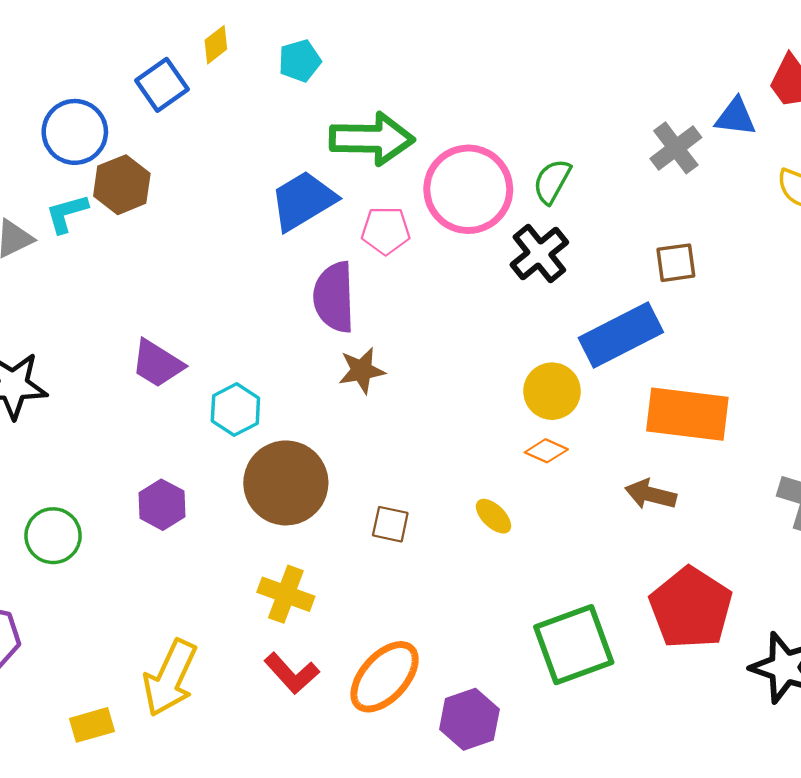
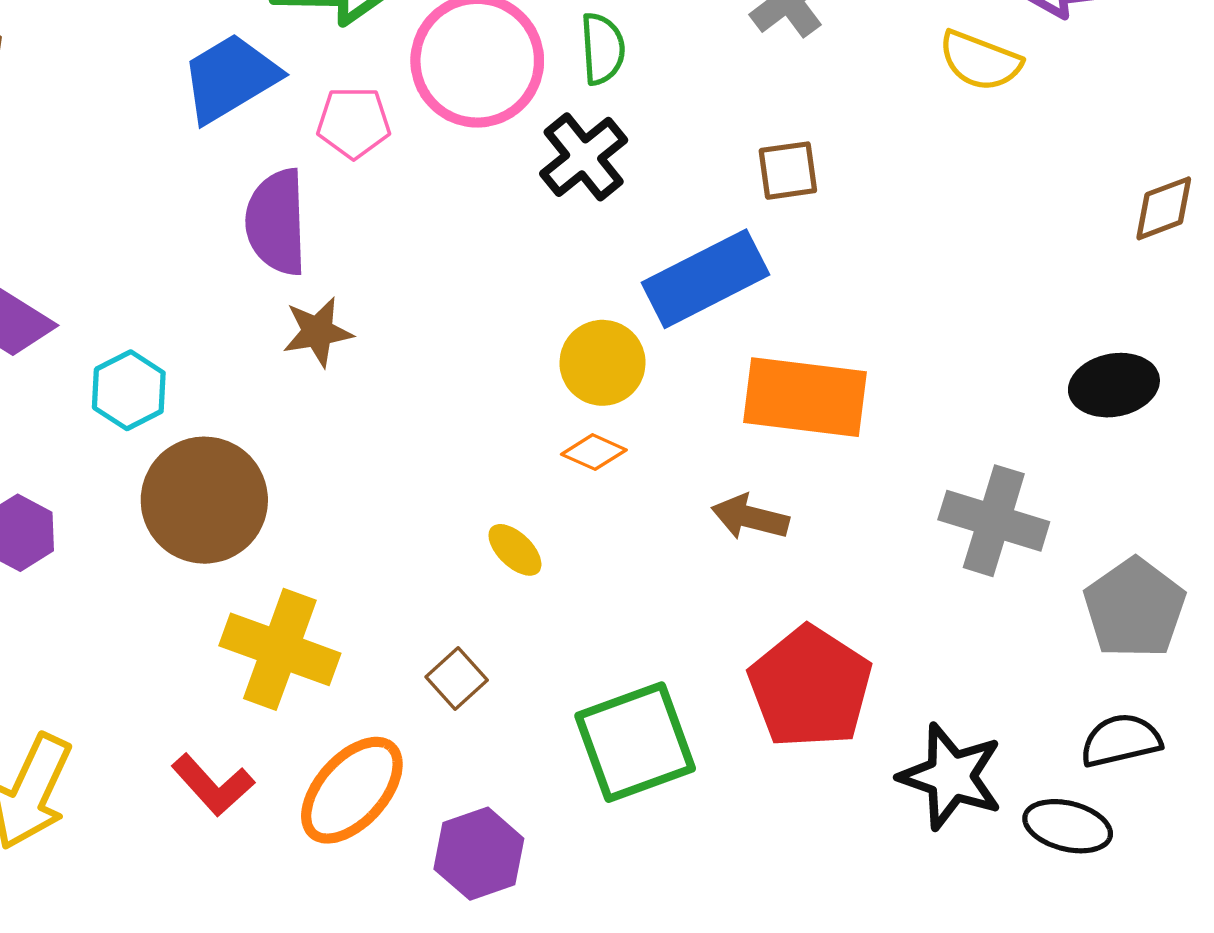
green semicircle: (552, 181) -> (603, 49), turned 147
brown square: (390, 524) -> (457, 679), moved, turned 36
yellow cross: (286, 594) -> (280, 649), moved, size x1.4

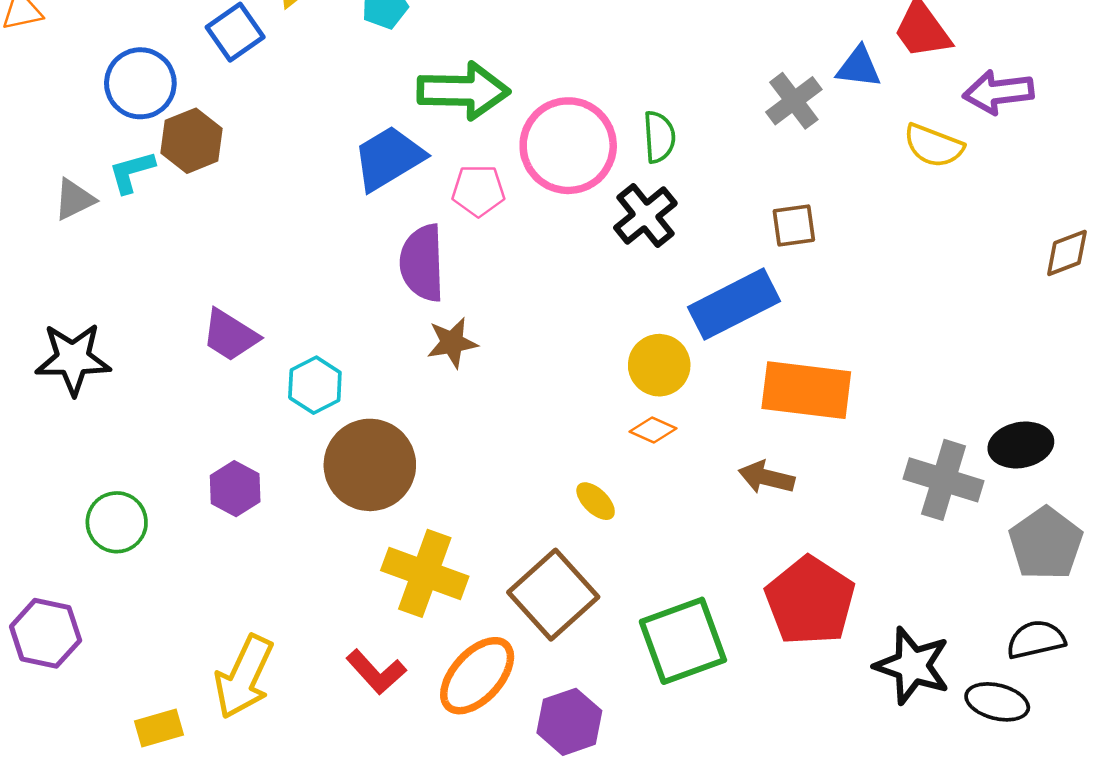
black ellipse: (1114, 385) -> (1021, 445), moved
brown square: (457, 679) -> (553, 595), size x2.0

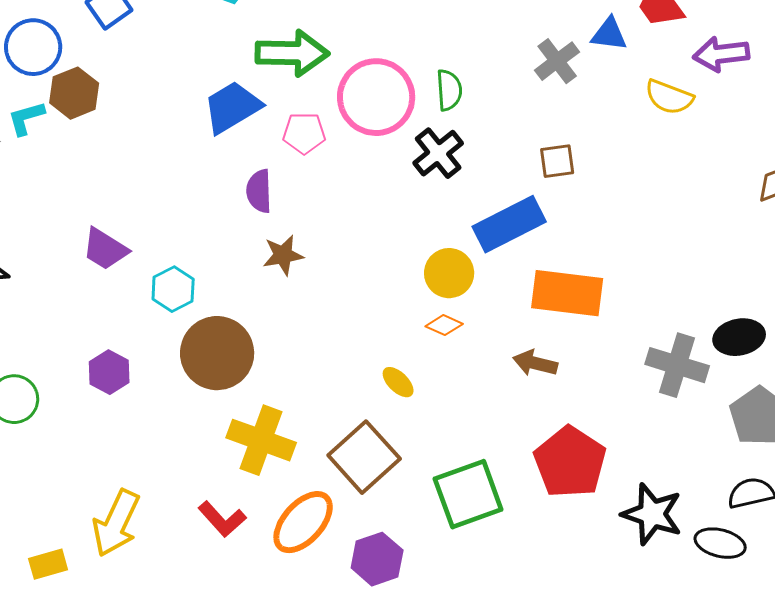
purple semicircle: (422, 263) -> (259, 191), size x0.7

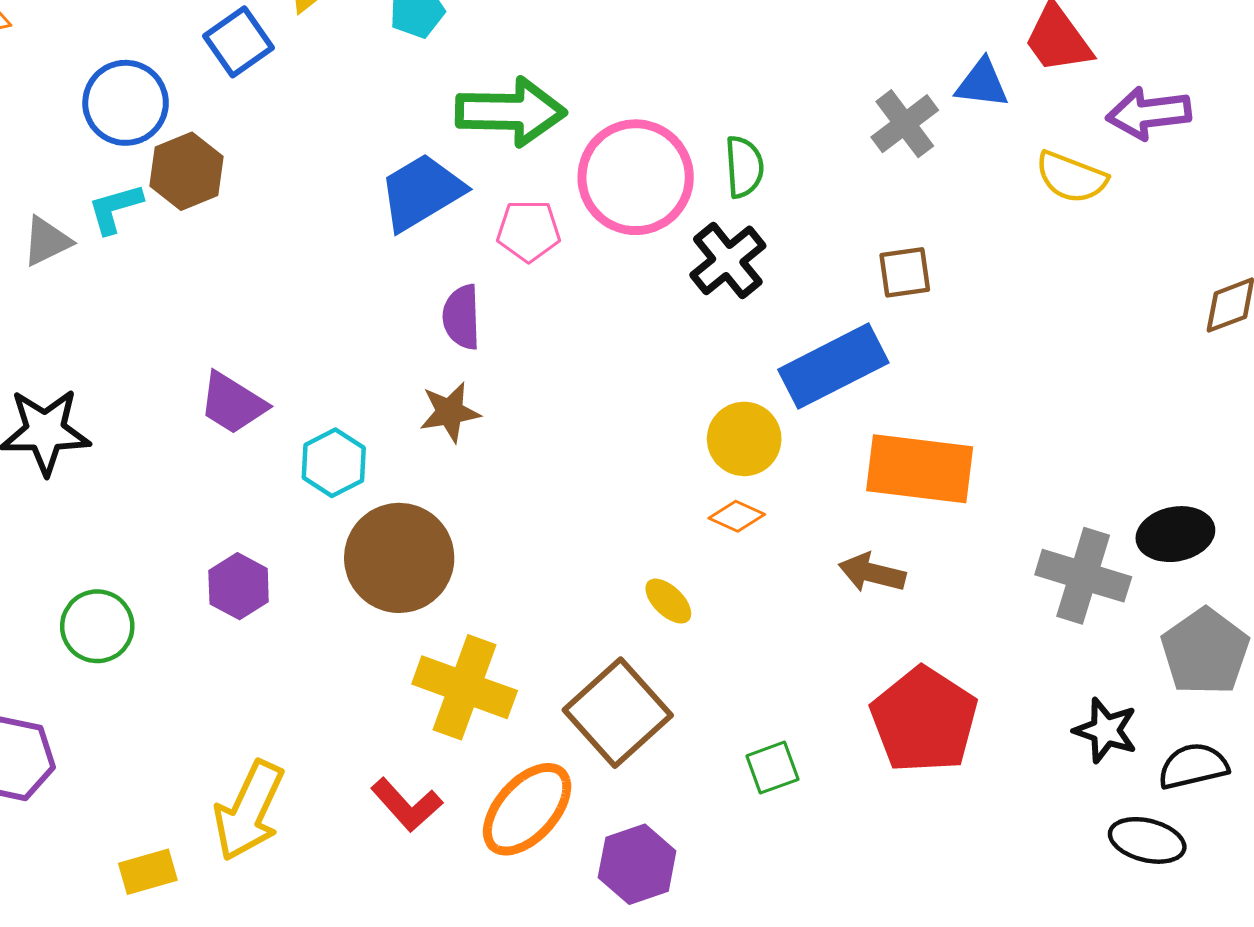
brown star: (283, 255) -> (450, 412), moved
green square: (468, 494) -> (772, 768), size x0.5
black star: (652, 514) -> (1106, 730), moved, size x0.7

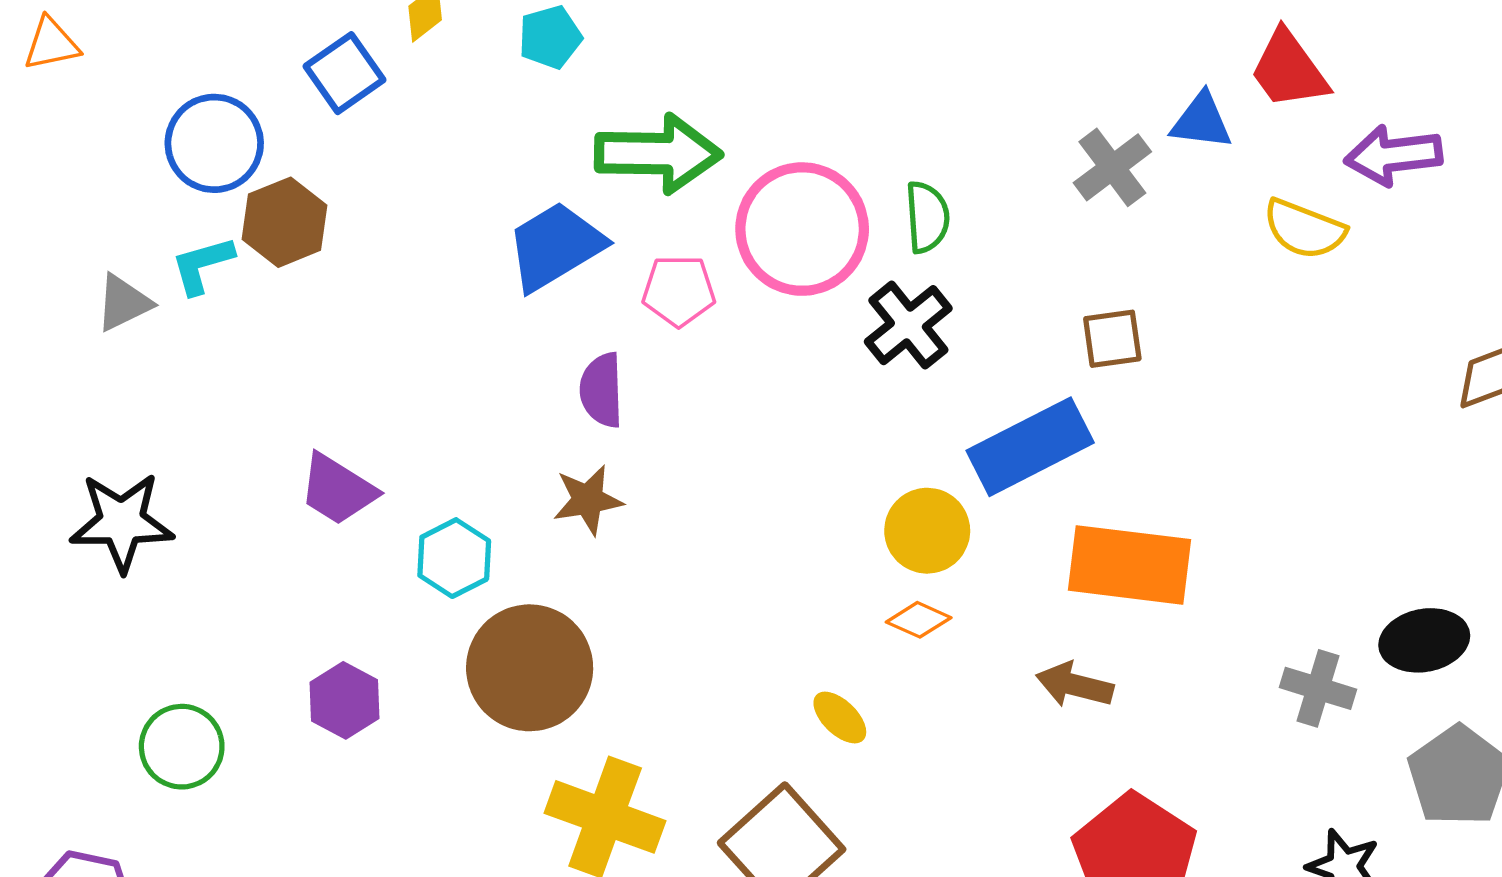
gray cross: (1083, 576) -> (1318, 688), size x0.7

